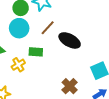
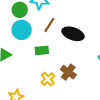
yellow cross: (18, 65) -> (48, 79), moved
brown cross: (70, 86) -> (68, 72), moved

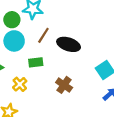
yellow cross: (48, 79) -> (20, 84), moved

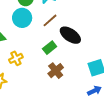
green rectangle: (36, 62) -> (50, 48), moved, turned -48

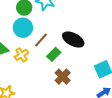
brown line: (50, 20) -> (41, 40), moved
yellow cross: (16, 58) -> (22, 55), moved

